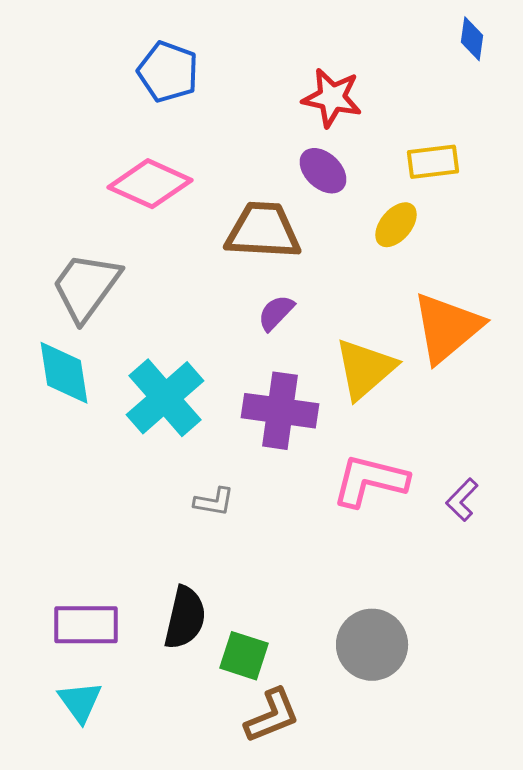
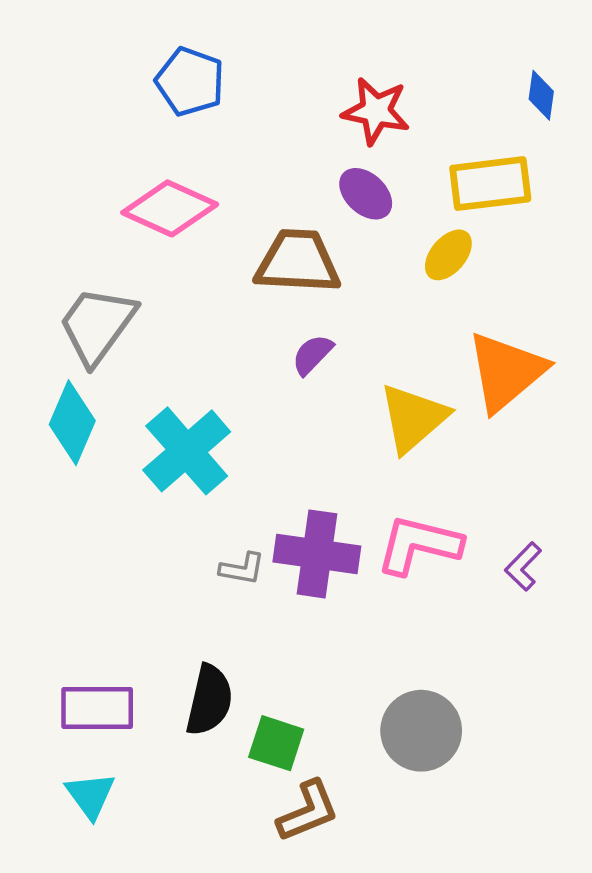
blue diamond: (472, 39) -> (541, 95), moved
yellow rectangle: (433, 162) -> (490, 184), size x1.4
cyan diamond: (64, 373) -> (72, 423), turned 32
purple cross: (280, 411) -> (317, 554), moved

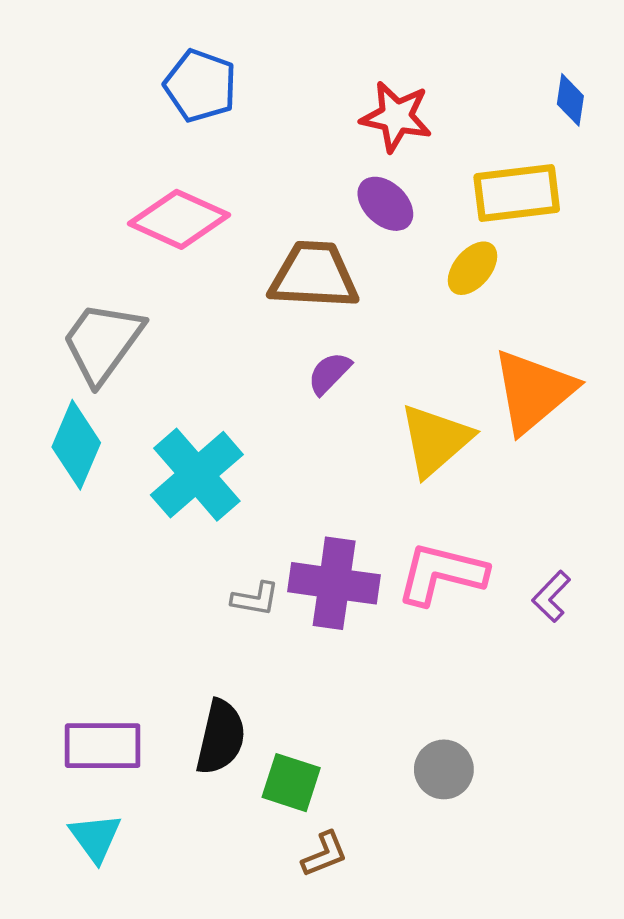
gray circle: (421, 731) -> (444, 769), size x0.7
brown L-shape: (308, 811) -> (325, 854), size x0.7

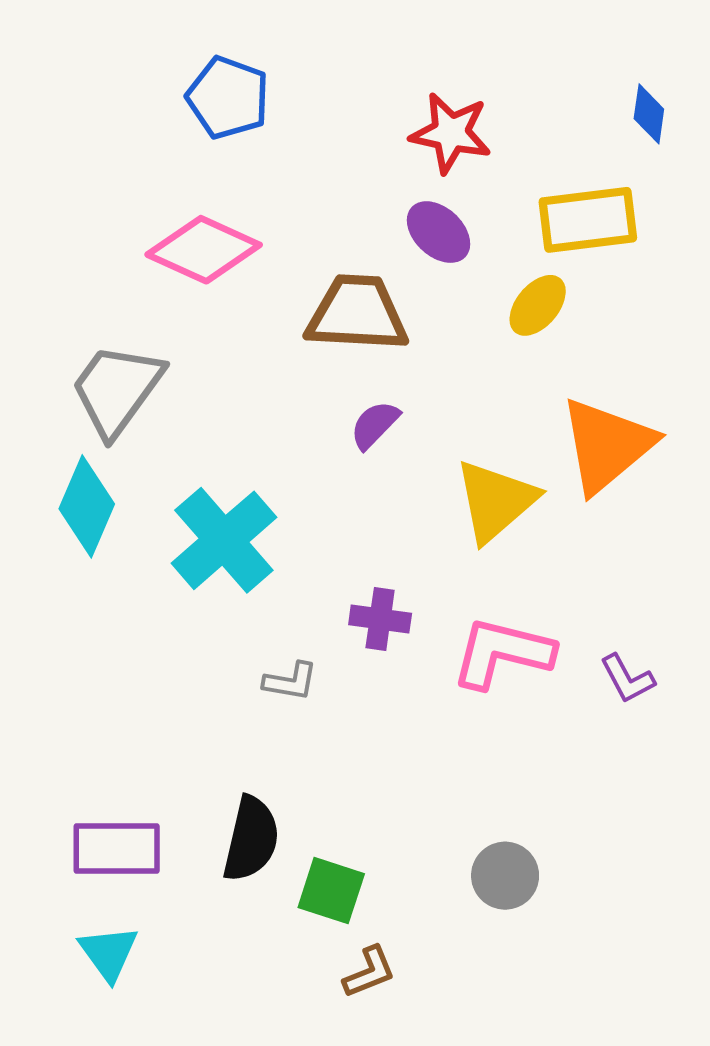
purple cross: (334, 583) -> (380, 619), moved, size x0.6
purple L-shape: (551, 596) -> (627, 679), turned -72

